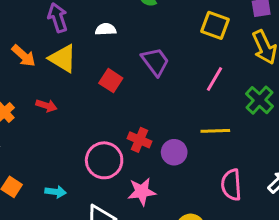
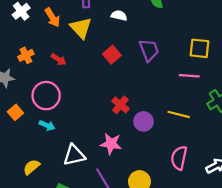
yellow square: (215, 25) -> (200, 48), moved, turned -30
pink line: (215, 79) -> (189, 76), turned 48
pink circle: (104, 160) -> (46, 96), moved

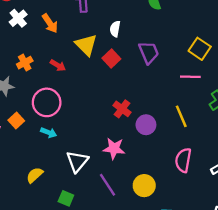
white semicircle: (119, 15) -> (115, 29), moved, turned -91
yellow triangle: (81, 28) -> (86, 45), moved
yellow square: (200, 48) -> (200, 49), turned 30
yellow line: (179, 114) -> (181, 116), turned 55
white triangle: (74, 155) -> (77, 161), turned -35

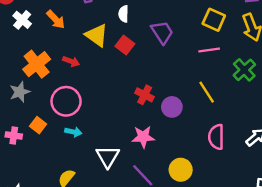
orange cross: (25, 63) -> (37, 64), size x1.6

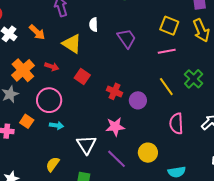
red square: (125, 45) -> (82, 77), moved
green cross: (244, 70) -> (194, 79), moved

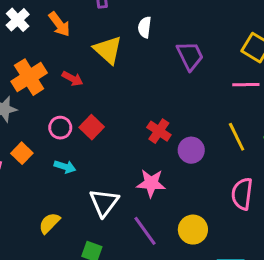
red square: (82, 77) -> (92, 127), moved
pink circle: (49, 100) -> (60, 128), size x0.6

